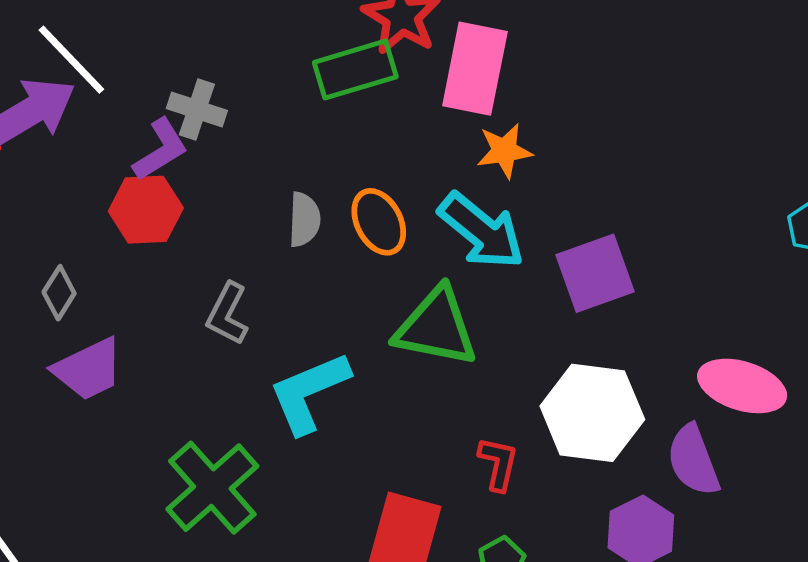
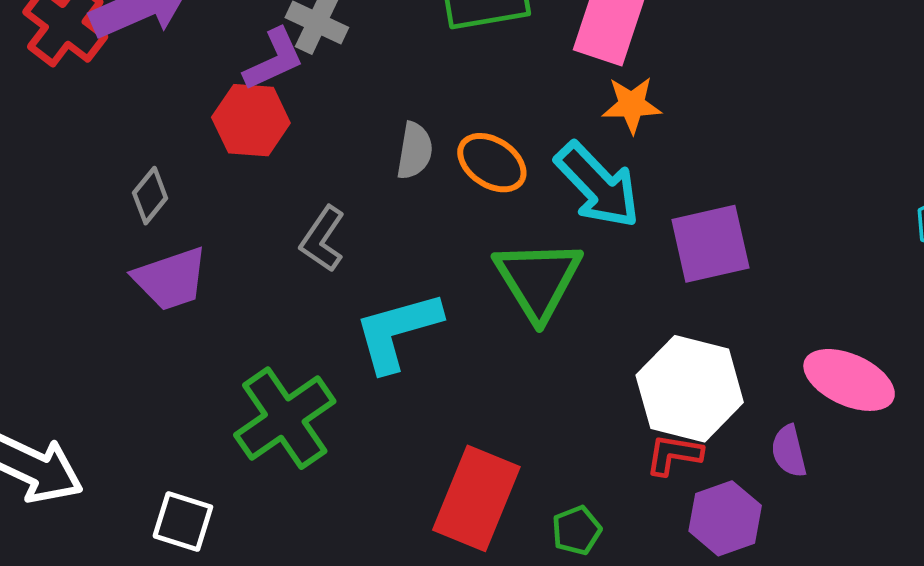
orange ellipse: (379, 222) -> (492, 163), turned -36
green triangle: (436, 327) -> (538, 280), turned 40
purple semicircle: (693, 460) -> (789, 451), size x0.7
red L-shape: (498, 464) -> (674, 455), moved, turned -100

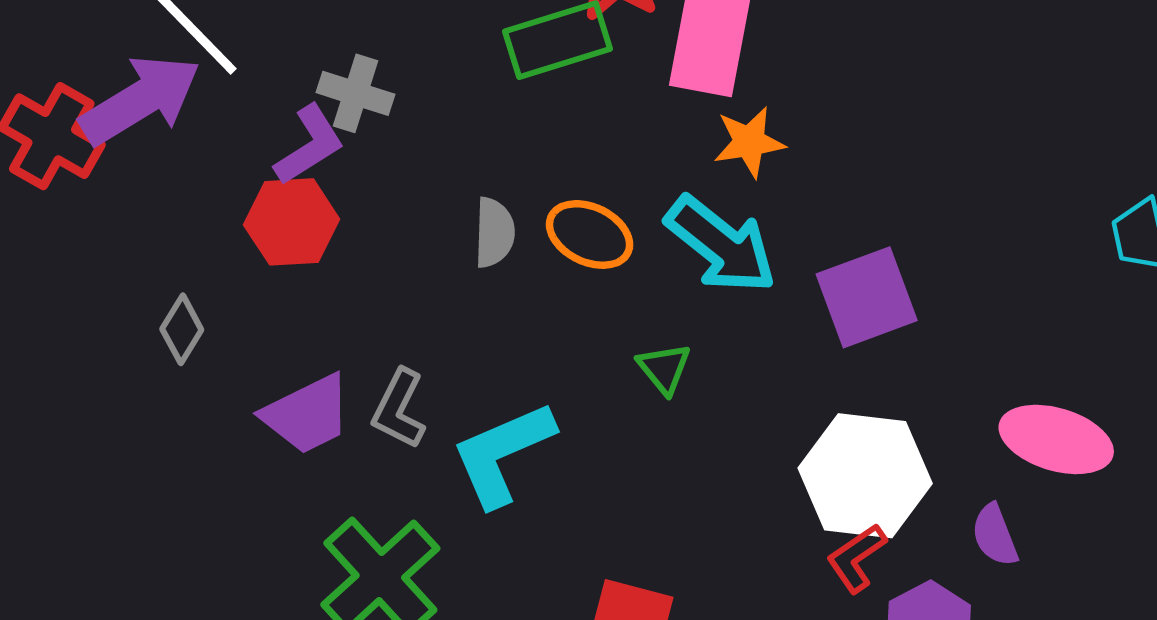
gray L-shape: (323, 239) -> (399, 409), moved
purple trapezoid: (171, 279) -> (307, 414), moved
green triangle: (538, 280) -> (664, 368), size x0.5
red L-shape: (674, 455) -> (856, 558), turned -36

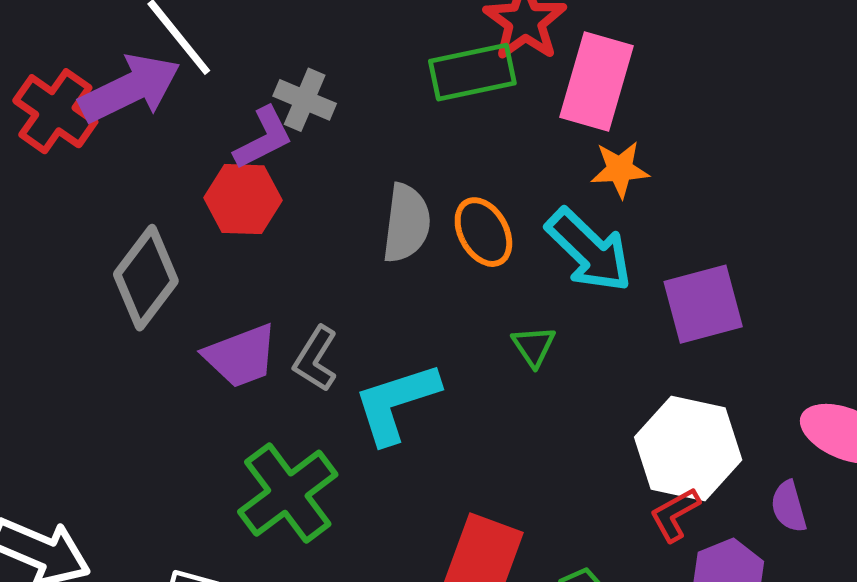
gray semicircle: (494, 233) -> (406, 223), size x1.4
orange ellipse: (590, 234) -> (483, 232), turned 30
gray diamond: (182, 329) -> (146, 278), size x1.8

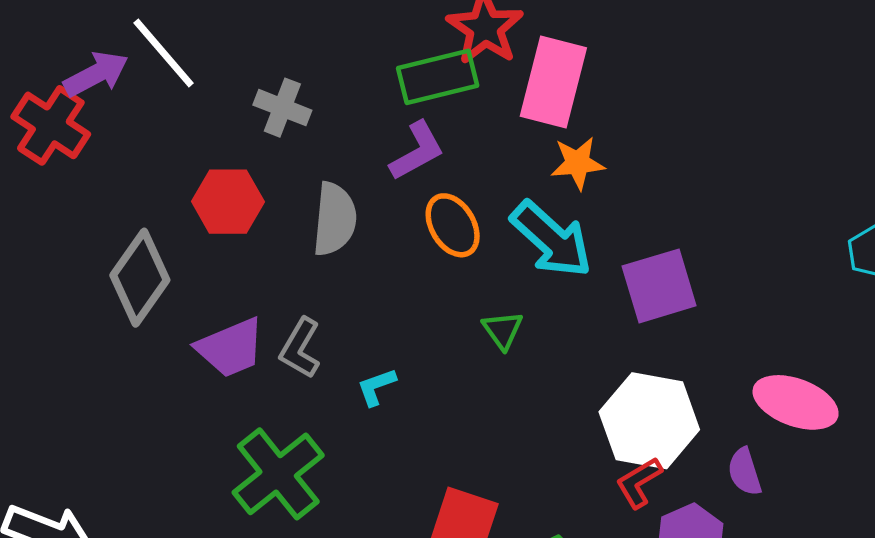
purple arrow: (130, 89) -> (96, 74), moved, size x0.7
purple L-shape: (263, 138) -> (417, 151), moved
gray semicircle: (406, 223) -> (335, 219), moved
cyan L-shape: (396, 403) -> (376, 387), size x0.5

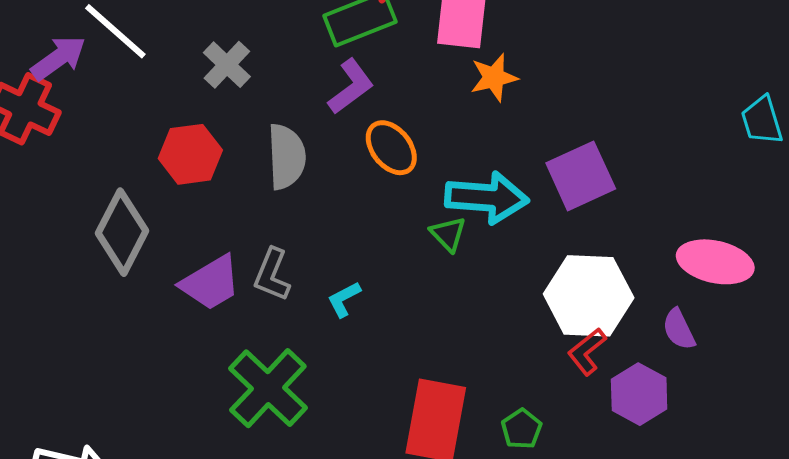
gray cross: (282, 108) -> (227, 65), turned 30
cyan arrow: (551, 239) -> (487, 198), moved, turned -30

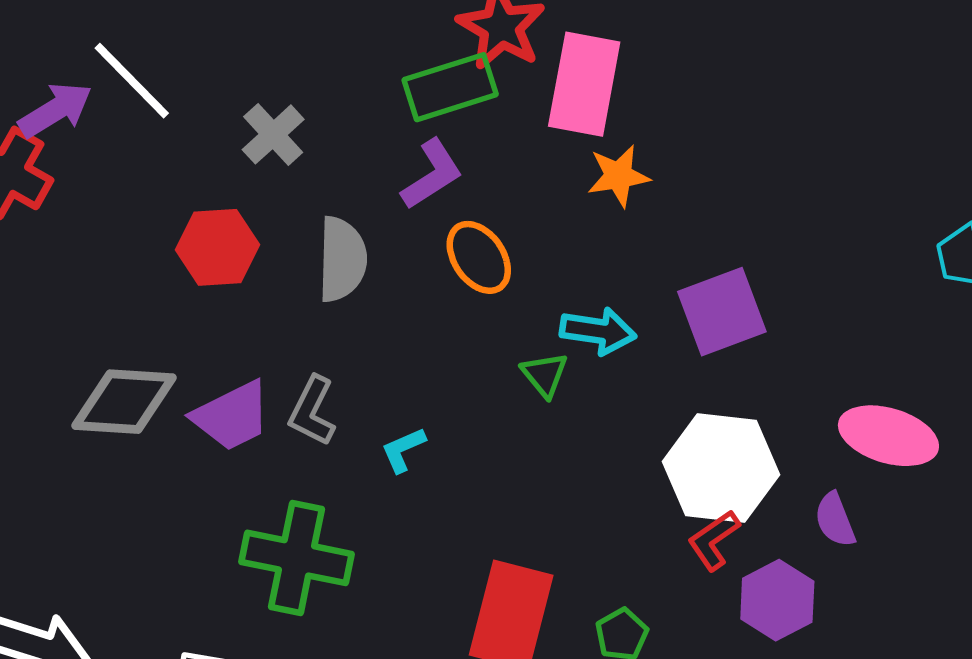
cyan arrow: (487, 198) -> (598, 331), size x0.7
gray diamond: (122, 232) -> (124, 402), moved, turned 62
green cross: (268, 388) -> (296, 558), turned -36

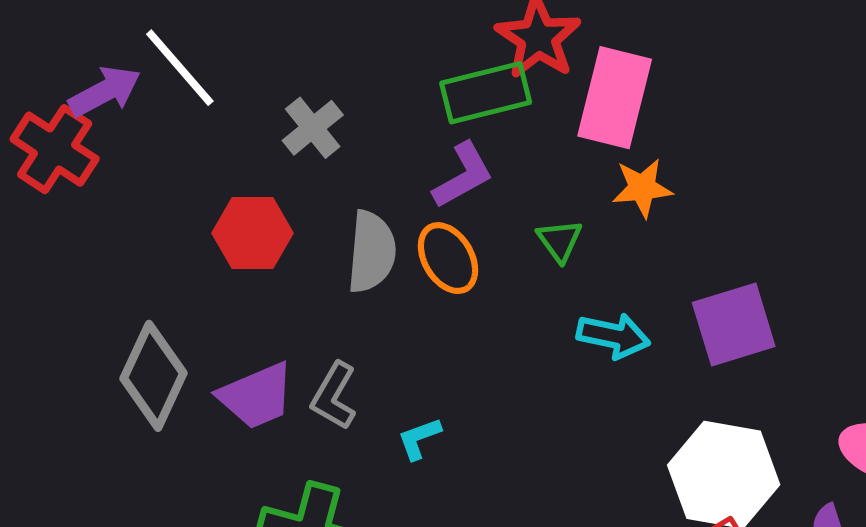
orange ellipse: (479, 257) -> (448, 258), moved
green triangle: (545, 375) -> (559, 241), moved
gray diamond: (124, 402) -> (154, 376), turned -72

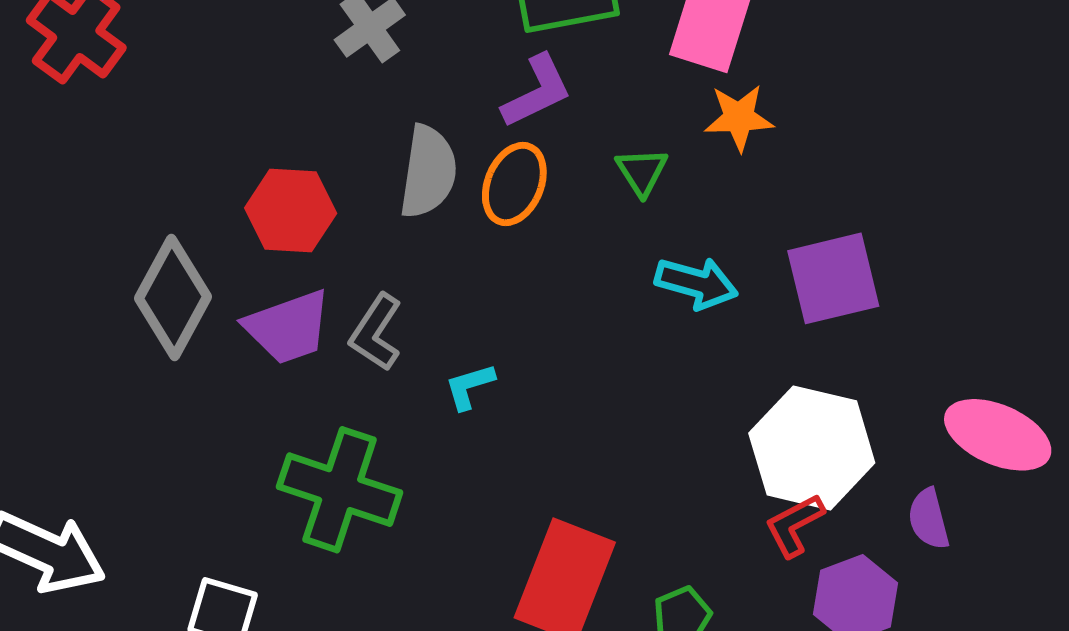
red hexagon: (253, 233) -> (291, 211), moved
orange ellipse: (448, 258) -> (514, 184), turned 50

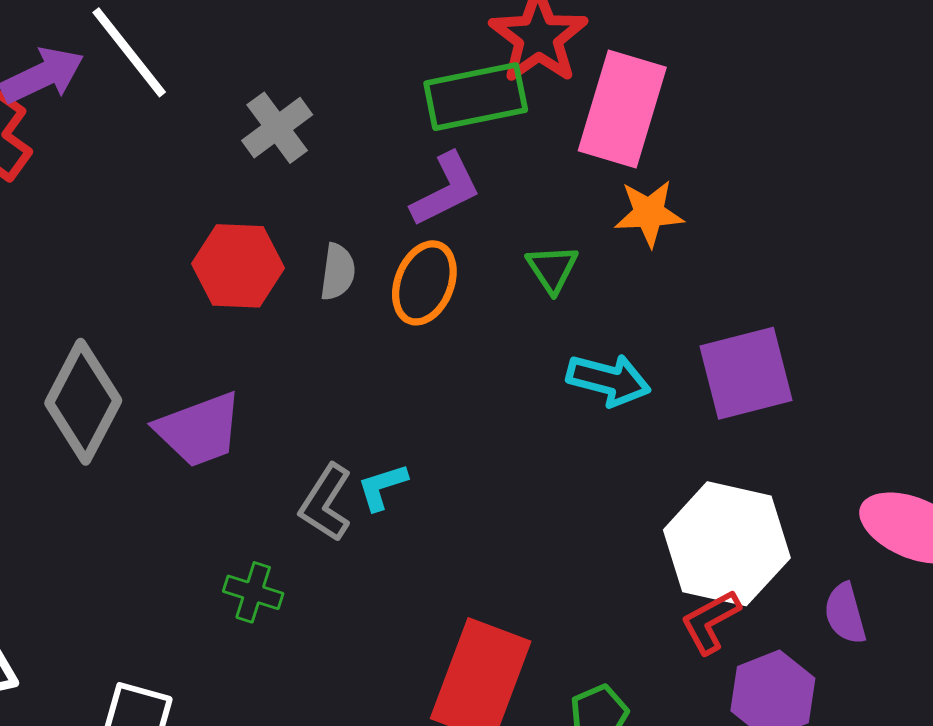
gray semicircle: (428, 172) -> (338, 272), size x0.6
red hexagon: (291, 211) -> (238, 266), moved
gray L-shape: (376, 332) -> (326, 503), moved
green cross: (340, 490) -> (253, 592), size x0.5

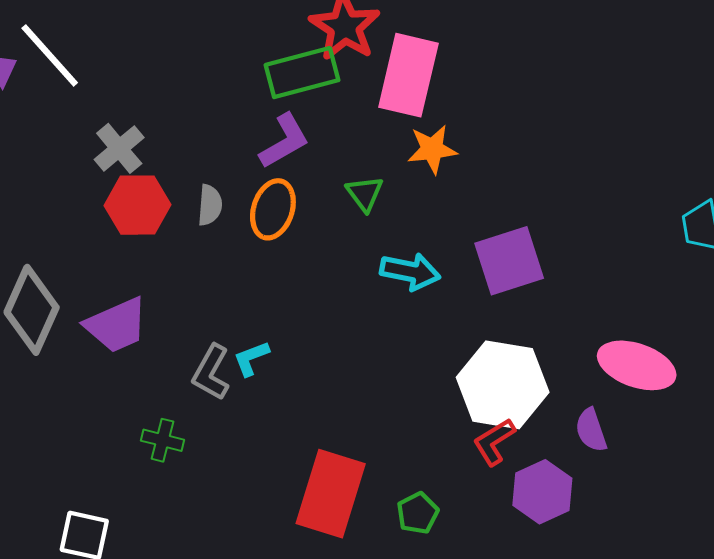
gray cross: (277, 128) -> (119, 148), moved

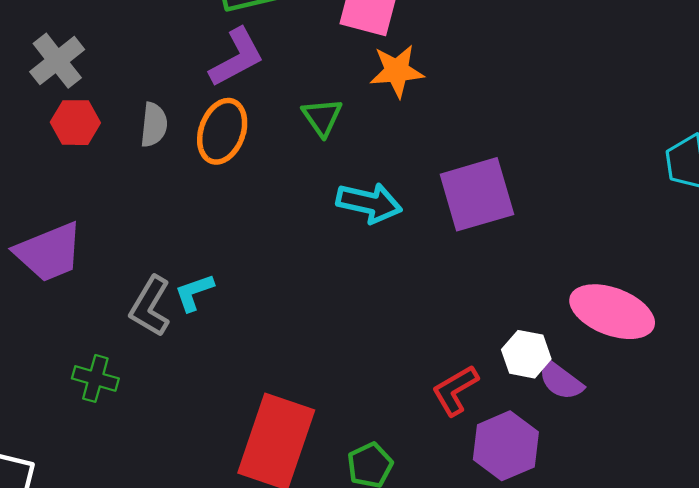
red hexagon: (138, 205) -> (75, 123), size x0.7
white hexagon: (503, 385) -> (526, 354), moved, size x0.5
purple semicircle: (591, 430) -> (561, 380), turned -36

